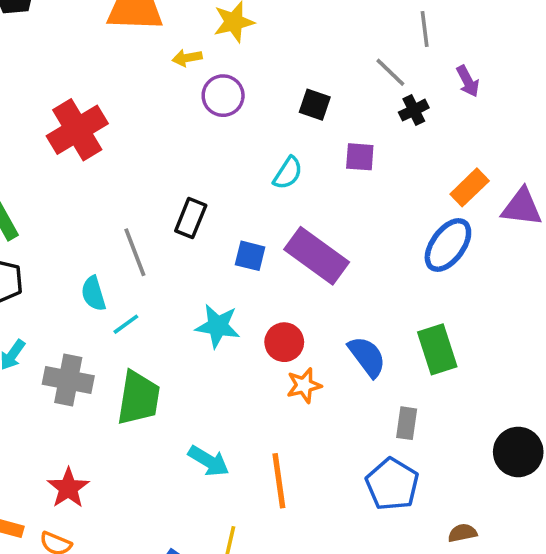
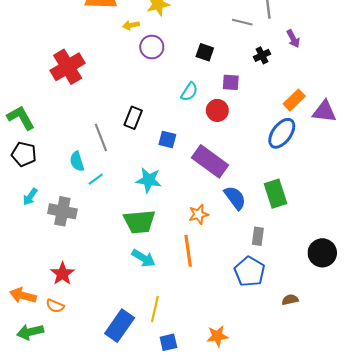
gray line: (390, 72) -> (242, 22), moved, turned -30
purple rectangle: (317, 256) -> (210, 161), moved
red circle: (284, 342) -> (217, 110), moved
green trapezoid: (138, 398) -> (139, 222), moved, turned 76
orange line: (279, 481) -> (188, 251), moved

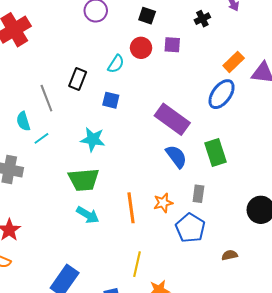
cyan semicircle: (189, 92) -> (116, 64), moved
red circle: (217, 110) -> (141, 48), moved
purple rectangle: (210, 161) -> (172, 119), moved
orange star: (199, 214) -> (163, 203), moved
yellow line: (155, 309) -> (137, 264), moved

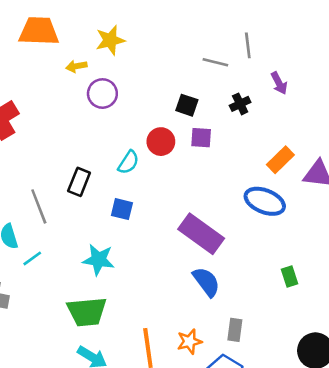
black square: (147, 16) -> (187, 105), moved
blue ellipse: (222, 94) -> (265, 201), turned 76
green rectangle: (215, 152) -> (289, 277), moved, size x0.6

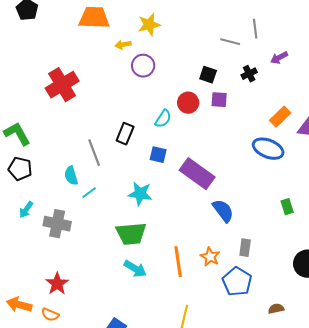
purple arrow: (279, 83) -> (279, 58), turned 90
purple rectangle: (201, 234) -> (197, 174), moved
orange star: (189, 342) -> (210, 257), turned -30

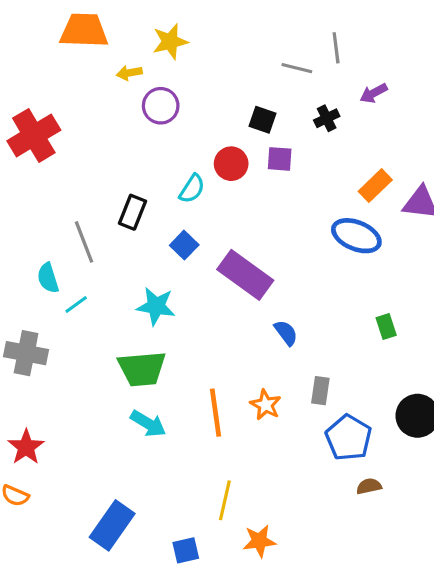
blue square: (158, 155) -> (184, 245), turned 30
blue semicircle: (223, 211) -> (286, 333), size x0.7
blue pentagon: (237, 282) -> (349, 438), moved

